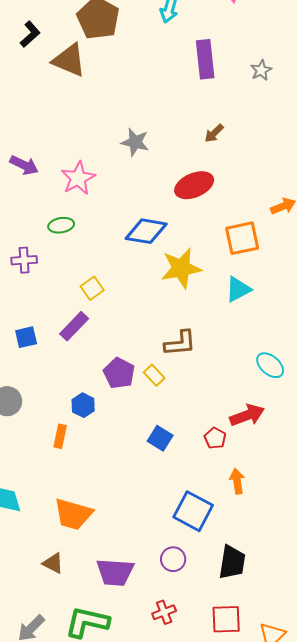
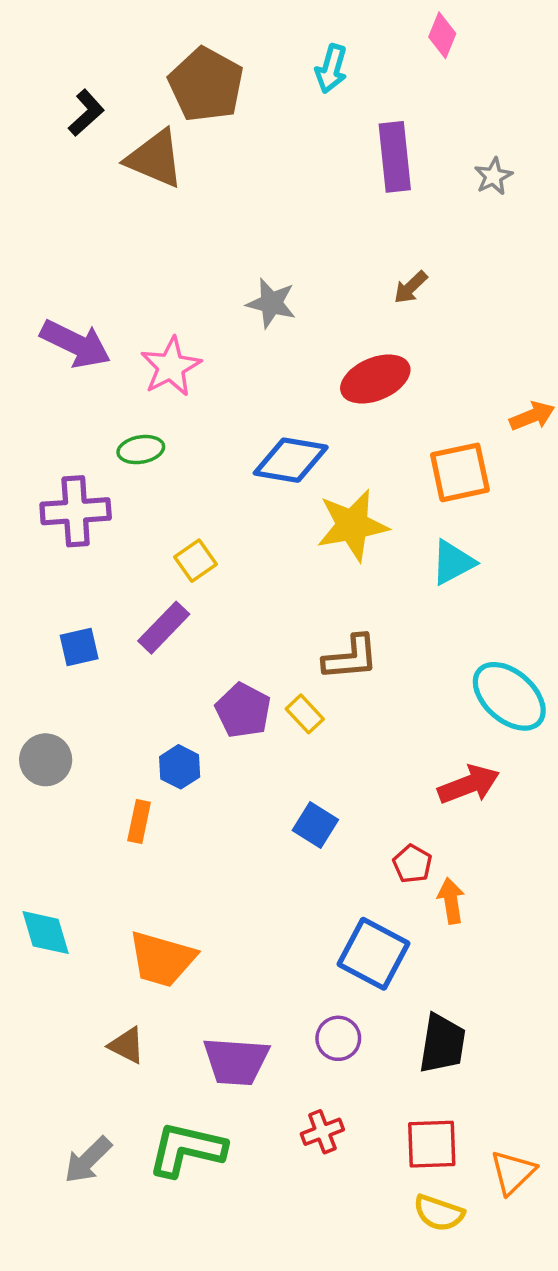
purple arrow: (24, 165) -> (76, 344), size x1.4
purple cross: (24, 260) -> (76, 511), size x1.5
cyan ellipse: (270, 365) -> (509, 696), size x1.5
red pentagon: (215, 438) -> (412, 864), moved

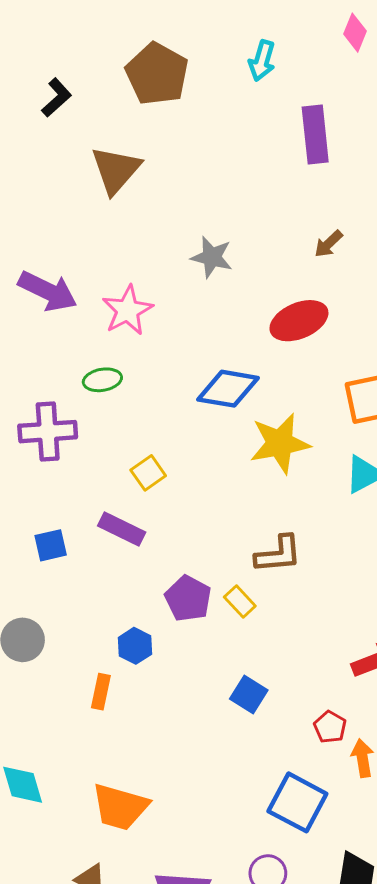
brown triangle: (155, 159) -> (116, 170), moved, turned 48
purple rectangle: (164, 628) -> (122, 529), turned 72

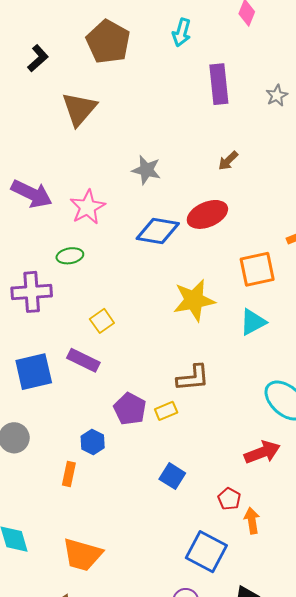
blue diamond: (228, 389) -> (158, 231), moved
blue square: (51, 545) -> (34, 372), size x1.6
yellow rectangle: (240, 601) -> (166, 411), turned -70

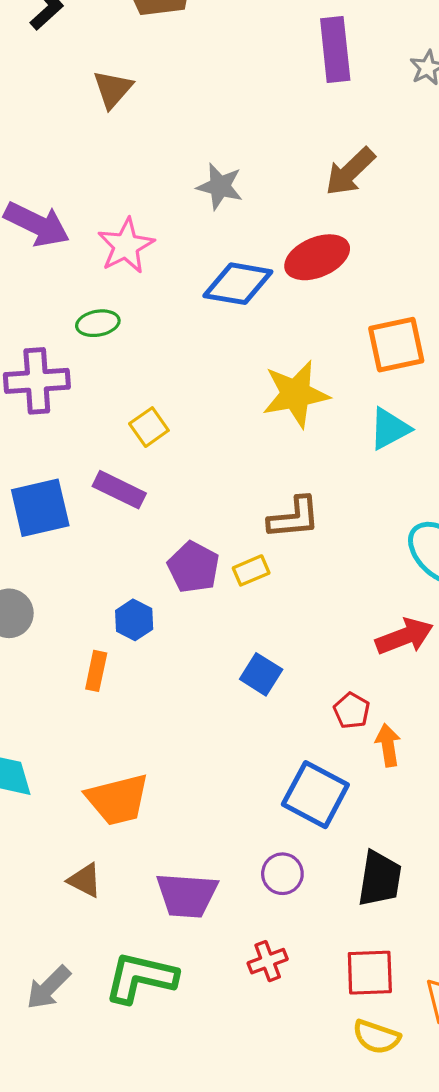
brown triangle: (79, 109) -> (113, 89), size x0.7
brown arrow: (228, 161) -> (350, 172), size x1.6
orange trapezoid: (82, 555) -> (118, 800), turned -30

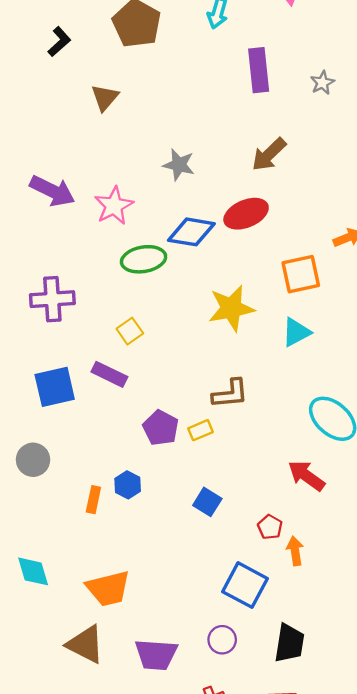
green ellipse: (98, 323) -> (144, 259), moved, size x1.5
blue hexagon: (134, 620) -> (128, 485), moved
red arrow: (404, 636) -> (306, 476), turned -123
brown triangle: (85, 880) -> (85, 644), size x1.6

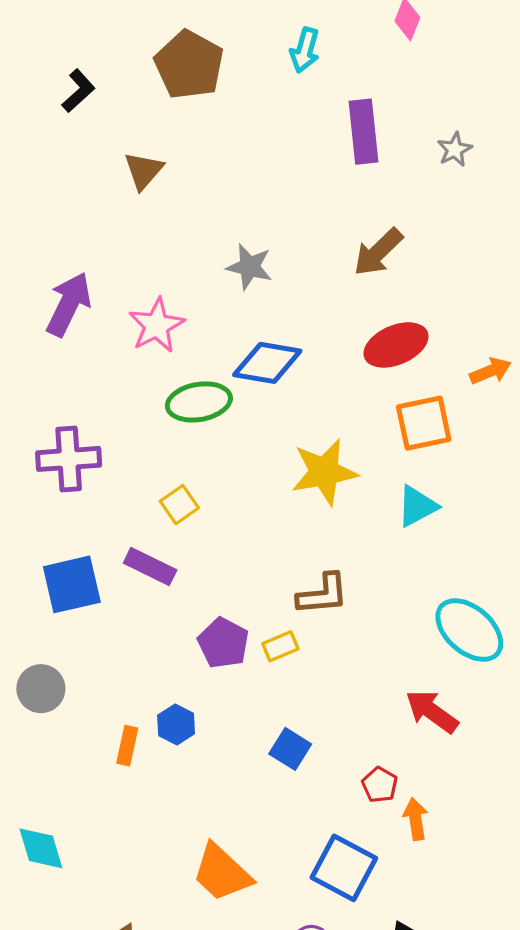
purple arrow: (52, 191) -> (69, 304), turned -90
red ellipse: (246, 214) -> (396, 345), moved
orange trapezoid: (108, 588) -> (222, 873), moved, turned 57

